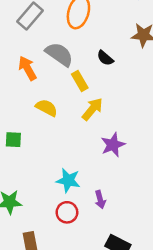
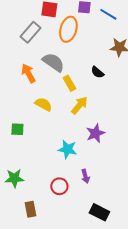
black semicircle: (105, 58) -> (97, 72), moved
cyan star: (68, 180) -> (67, 149), moved

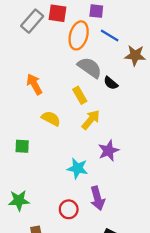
blue line: (108, 14) -> (110, 35), moved
gray rectangle: (30, 32) -> (32, 21), moved
gray semicircle: (53, 62) -> (90, 68), moved
purple arrow: (85, 176) -> (97, 198), size x1.5

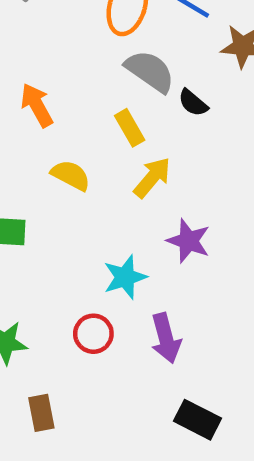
purple star: (109, 151) -> (188, 241), turned -30
cyan star: (78, 168) -> (125, 277), turned -30
red circle: (69, 209) -> (93, 334), moved

